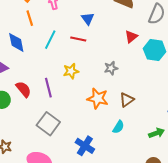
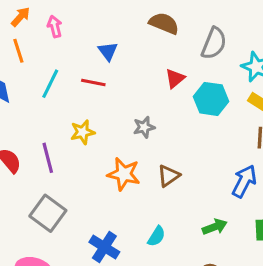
cyan semicircle: (118, 127) -> (156, 236), moved

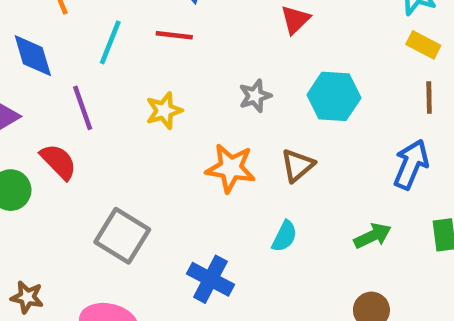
cyan hexagon: (211, 99) -> (334, 96), moved
purple line: (48, 158) -> (83, 108), moved
cyan semicircle: (156, 236) -> (285, 236), moved

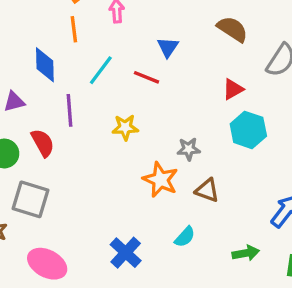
gray star: (255, 96) -> (189, 149), moved
cyan hexagon: (334, 96) -> (248, 130), moved
brown triangle: (298, 165) -> (207, 190), turned 45
gray square: (122, 236) -> (31, 199), moved, turned -30

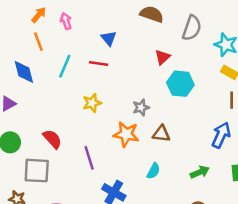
purple line: (69, 110) -> (89, 158), moved
red semicircle: (43, 143) -> (52, 139), moved

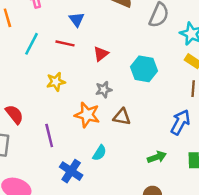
red triangle: (162, 57) -> (101, 54), moved
cyan semicircle: (153, 171) -> (100, 153), moved

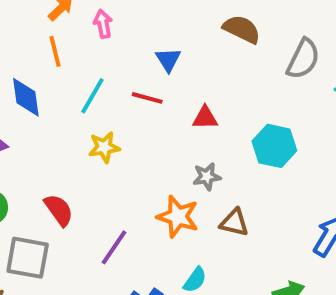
red triangle: (101, 54) -> (205, 118), turned 35
yellow star: (56, 82) -> (104, 147), moved
purple line: (49, 136) -> (114, 247), turned 45

